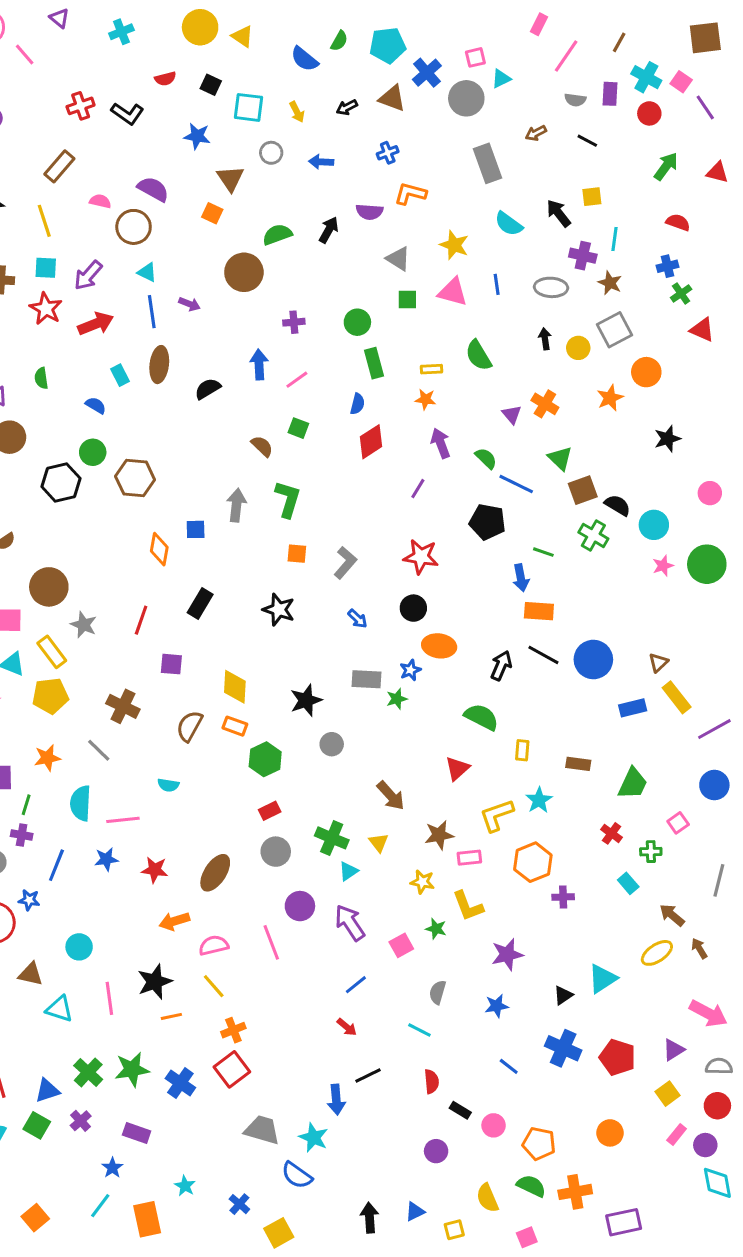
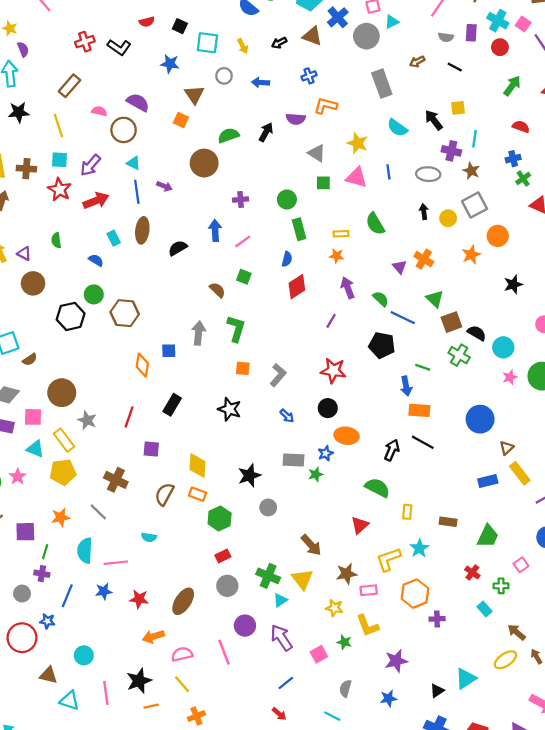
blue circle: (593, 659) -> (480, 419), moved
yellow triangle: (379, 843) -> (302, 579), size x1.5

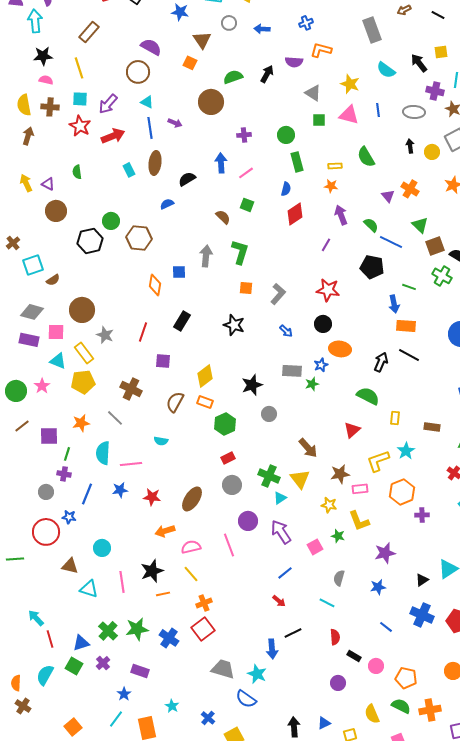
pink semicircle: (99, 111) -> (46, 80), moved
blue semicircle: (96, 260) -> (167, 204), moved, turned -56
yellow diamond: (198, 466) -> (205, 376), turned 50

